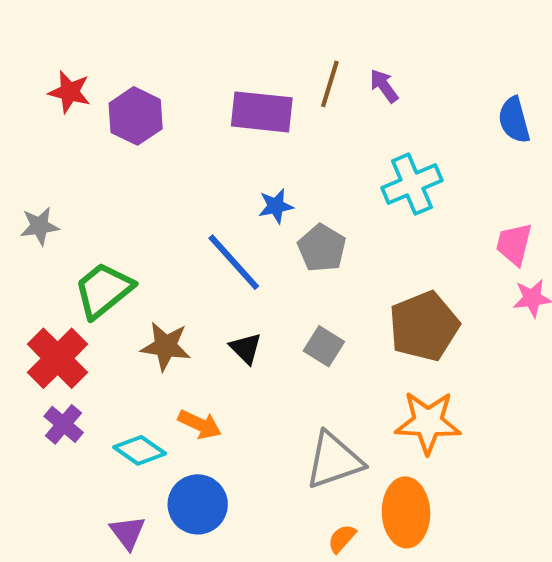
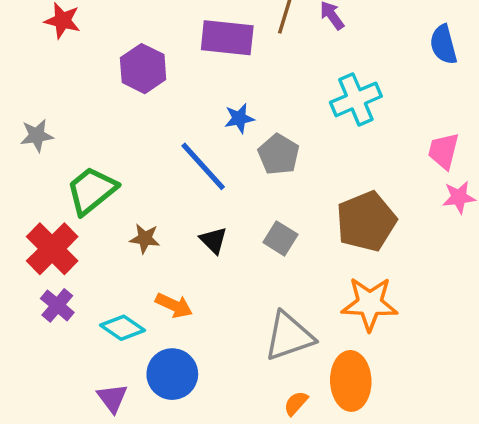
purple hexagon: (136, 116) -> (143, 69), moved
brown star: (166, 346) -> (145, 238), size x0.7

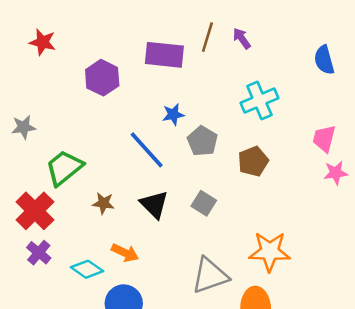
brown pentagon: (366, 221) -> (253, 161), moved, size x0.7
black triangle: (213, 240) -> (154, 205), size x1.4

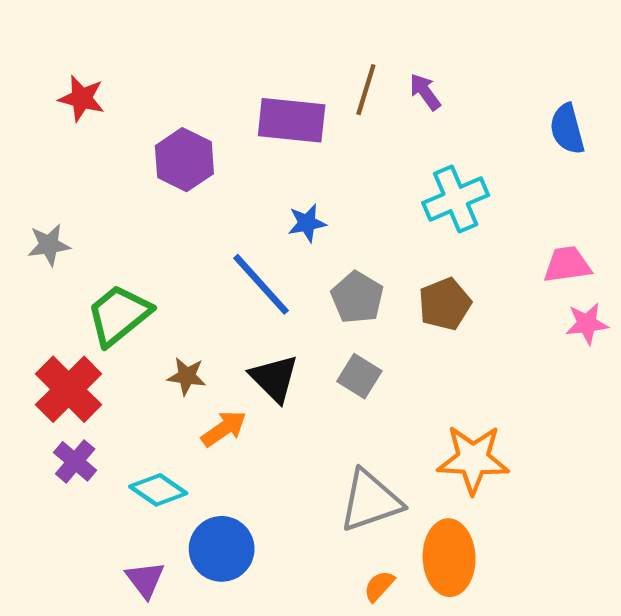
pink trapezoid: (324, 139) -> (567, 265), turned 68
gray pentagon: (202, 141) -> (357, 297), moved
orange arrow: (125, 253) -> (224, 429), moved, turned -60

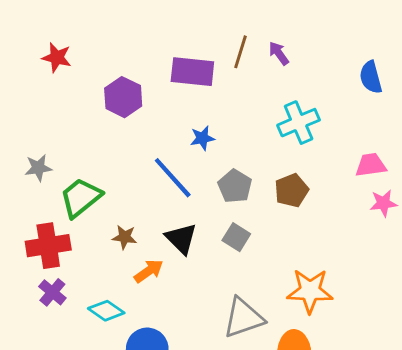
gray star: (49, 245) -> (38, 168), moved
red cross: (69, 389) -> (48, 246), turned 36

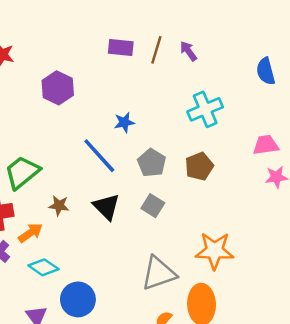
purple rectangle: (192, 72) -> (121, 48), moved, size x0.7
orange arrow: (149, 271) -> (30, 233), moved

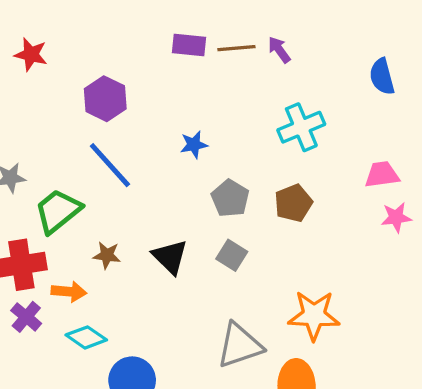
brown line: (156, 50) -> (236, 48), turned 68
blue line: (99, 156) -> (110, 165), moved
orange arrow: (30, 233) -> (69, 292), turned 40

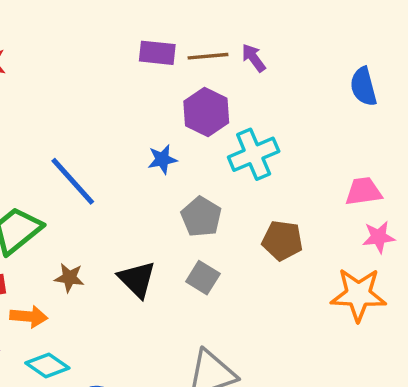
purple hexagon: (105, 99) -> (206, 112), moved
cyan cross: (301, 127) -> (254, 154), moved
brown pentagon: (293, 203) -> (282, 240), moved, turned 30
orange star: (314, 315) -> (358, 295), moved

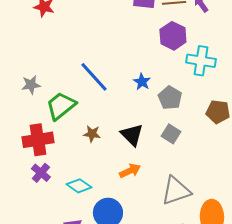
cyan cross: (254, 154) -> (201, 61), turned 32
blue star: (162, 159) -> (142, 82), moved, turned -30
orange arrow: (29, 317) -> (130, 171), moved, turned -30

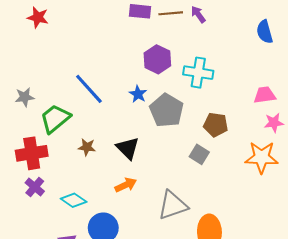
purple hexagon: (173, 36) -> (157, 59), moved
gray pentagon: (170, 98) -> (167, 110), size x1.4
gray square: (171, 134) -> (199, 154), moved

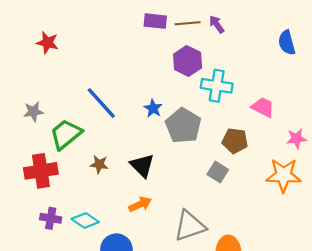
red star: (38, 17) -> (47, 43), moved
purple hexagon: (157, 59) -> (188, 61), moved
pink trapezoid: (265, 95) -> (263, 107), moved, turned 35
purple cross: (35, 187) -> (51, 218), moved, turned -30

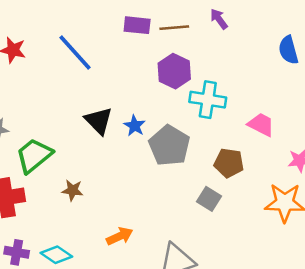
purple arrow: (217, 24) -> (219, 19), moved
blue line: (101, 103) -> (75, 52), moved
black triangle: (142, 165) -> (99, 121), moved

